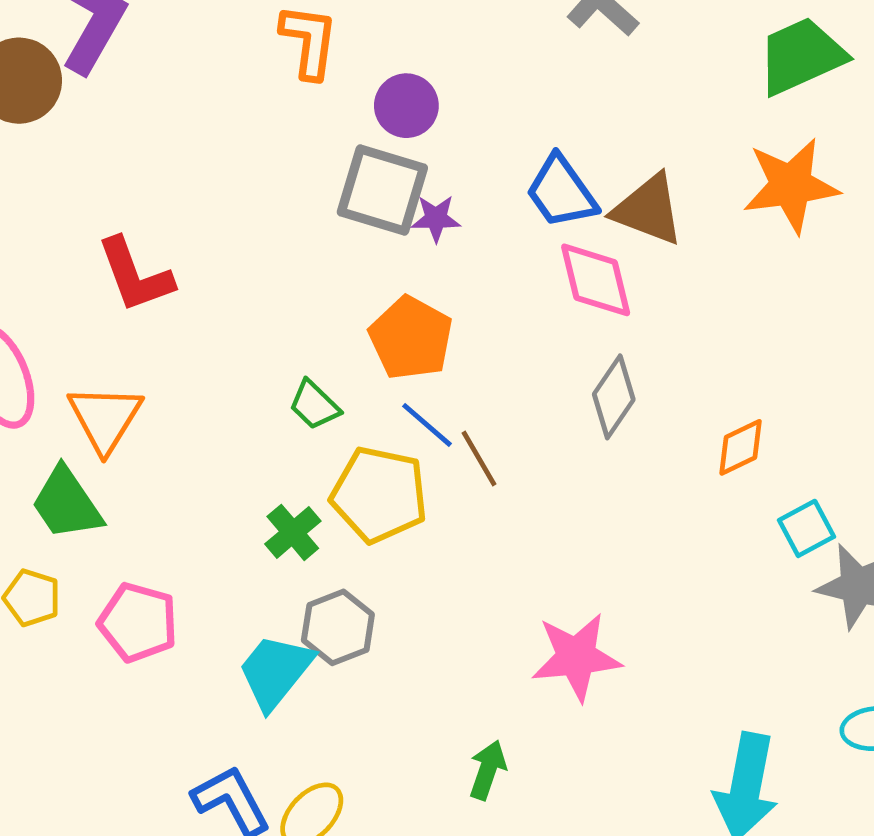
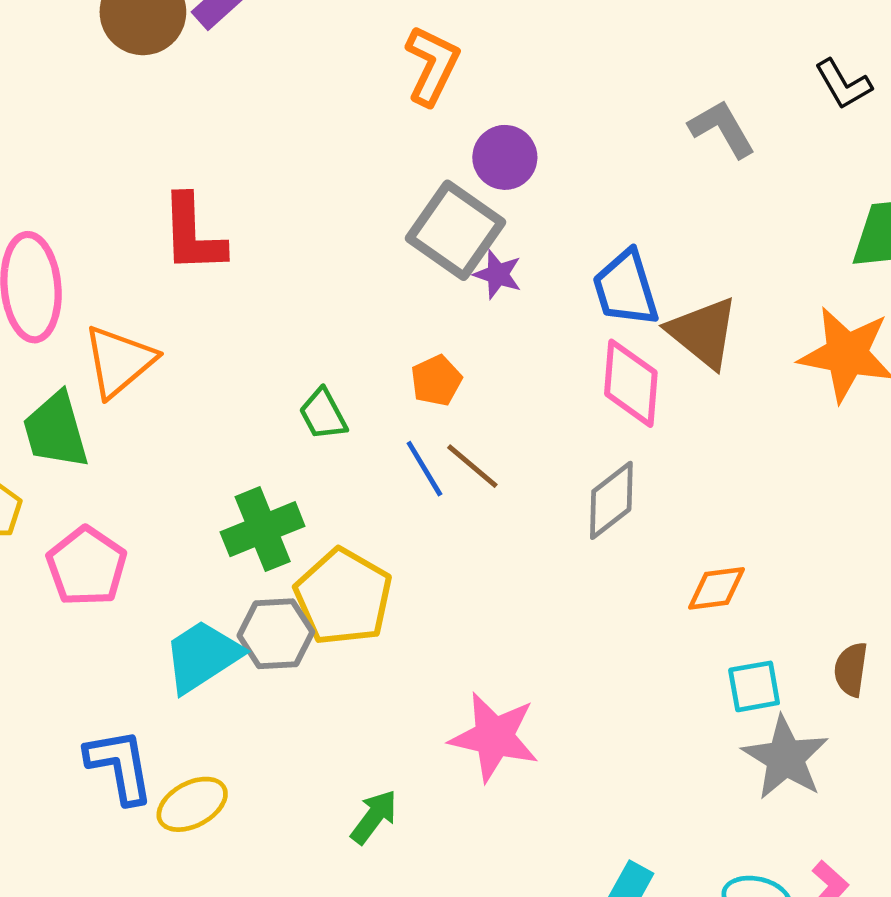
orange pentagon: (411, 338) -> (436, 381), size x0.6
brown line: (479, 459) -> (472, 466), moved, turned -38
yellow pentagon: (379, 495) -> (343, 597), moved
green cross: (293, 532) -> (263, 529), size x1.4

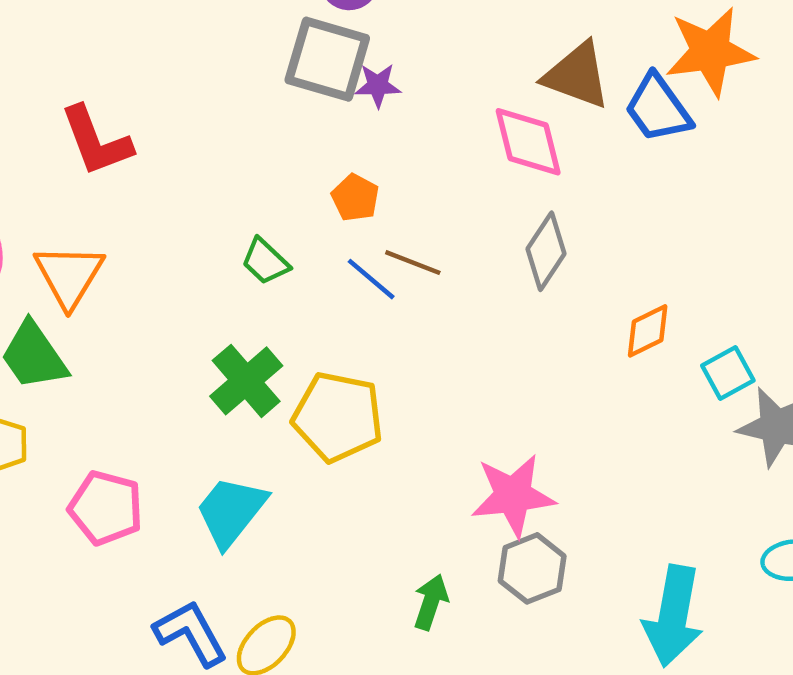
blue trapezoid: (626, 288) -> (658, 108), moved
pink pentagon: (87, 566) -> (106, 508), moved
orange diamond: (717, 588) -> (648, 331), moved
gray hexagon: (276, 634) -> (532, 568), moved

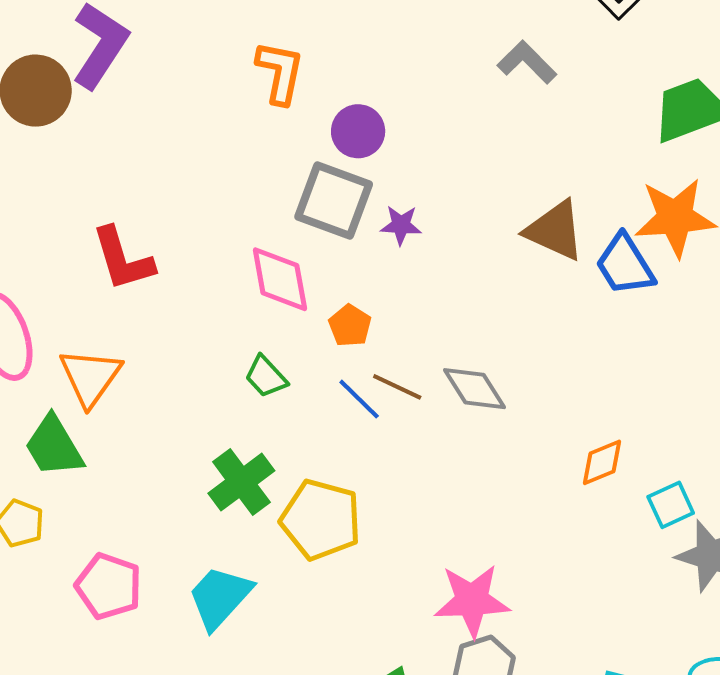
purple star: (378, 85) -> (401, 225), moved
pink diamond: (528, 142) -> (280, 279), moved
gray diamond: (546, 251) -> (475, 389), moved, turned -70

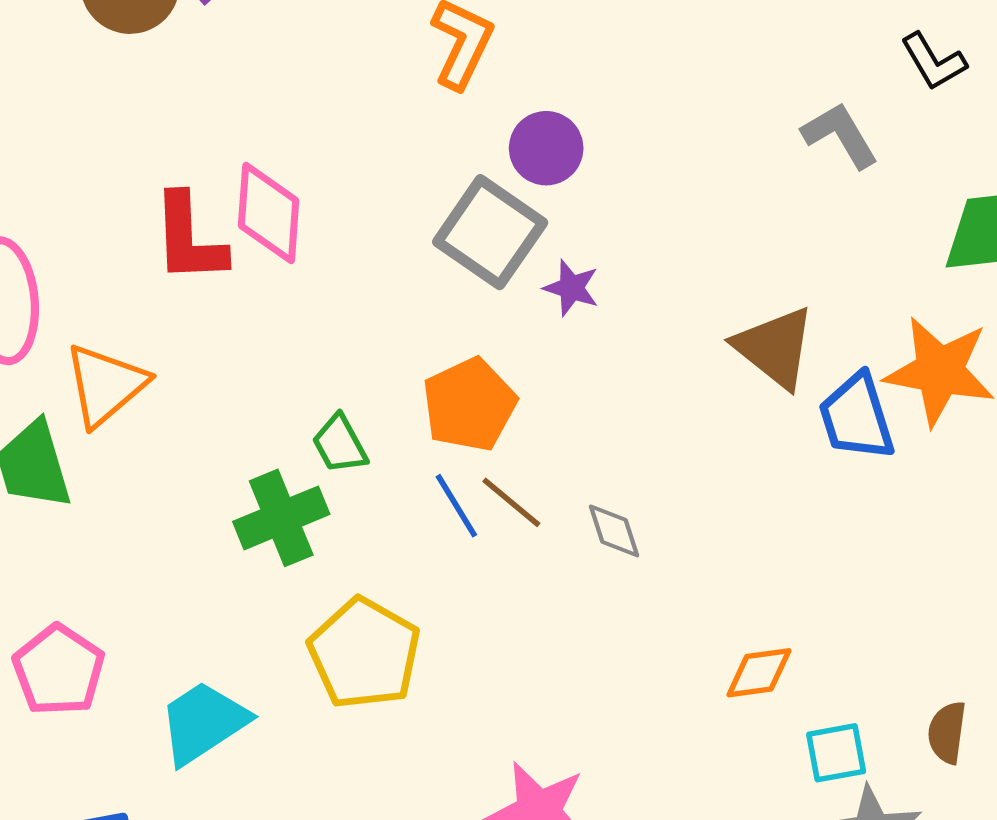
gray L-shape: (527, 62) -> (840, 135), moved
pink diamond: (280, 279) -> (269, 213), moved
orange pentagon: (350, 326) -> (469, 405), size x1.6
gray diamond: (475, 389) -> (614, 531), size x0.7
green cross: (241, 482) -> (281, 518), moved

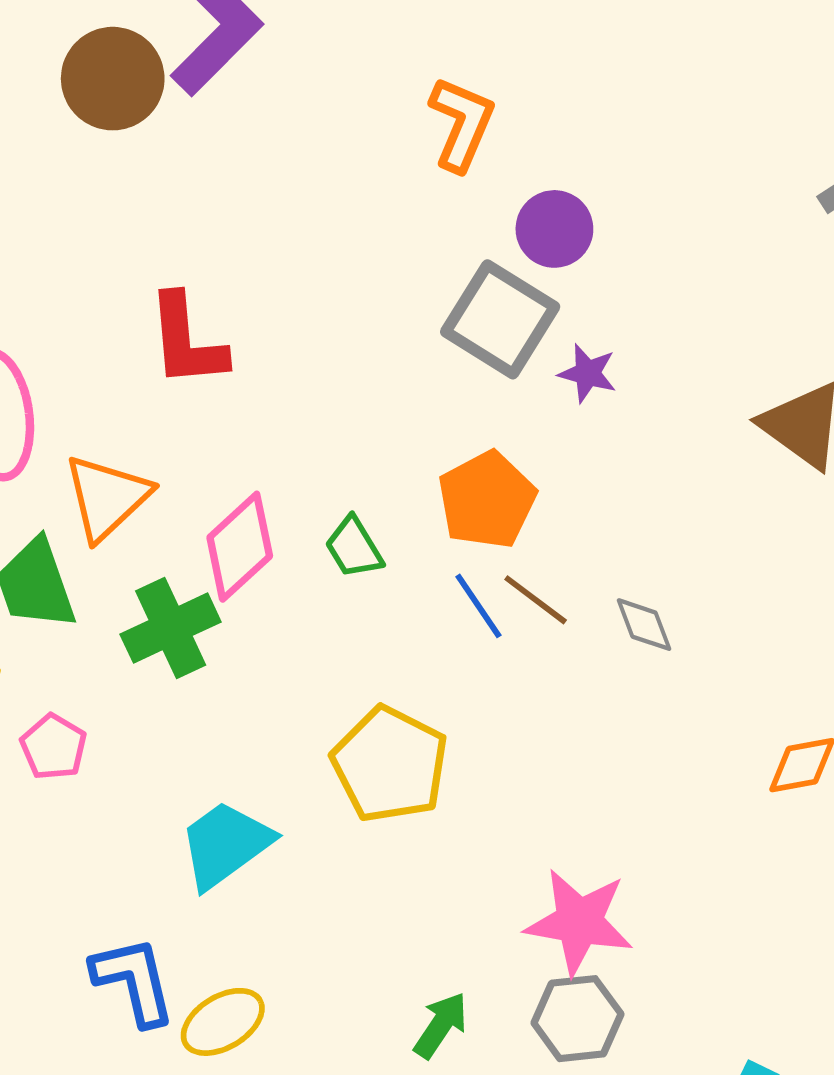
pink diamond: (269, 213) -> (240, 547), moved, turned 46
green cross: (281, 518) -> (171, 628), moved
pink pentagon: (59, 670) -> (54, 747), moved, size x0.7

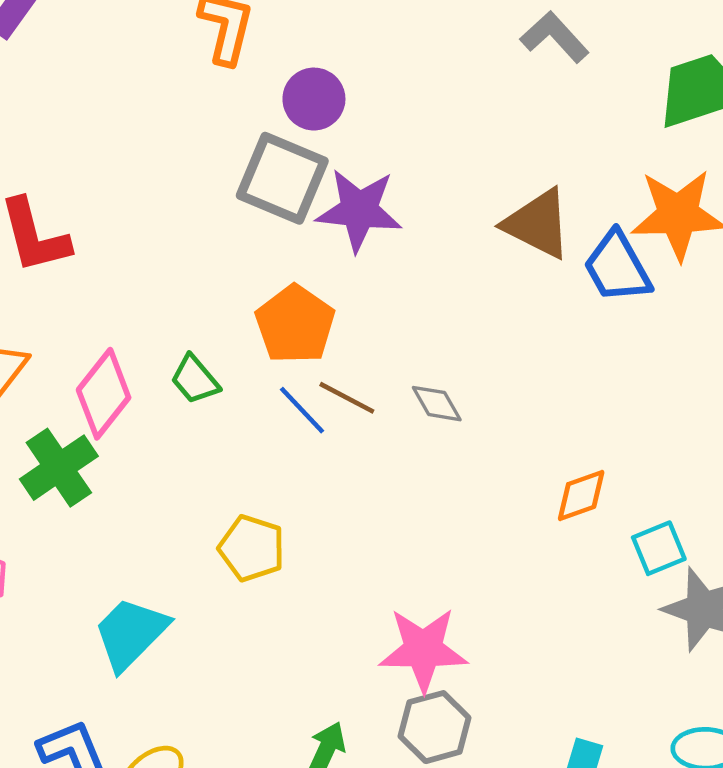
purple star: (588, 373) -> (359, 210), size x1.8
yellow pentagon: (390, 764) -> (252, 548), size x0.7

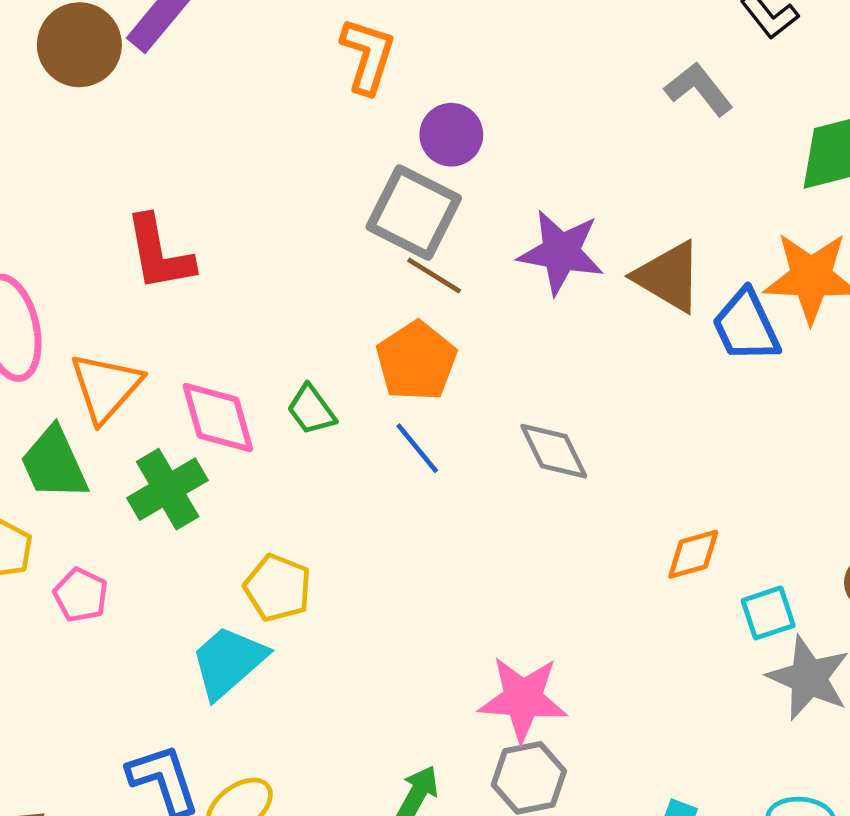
purple star: (359, 210) -> (561, 252), moved
pink diamond: (104, 394) -> (218, 418), turned -58
brown line: (347, 398) -> (434, 276), moved
gray diamond: (437, 404) -> (554, 451), size x1.4
yellow pentagon: (252, 548) -> (278, 588), moved

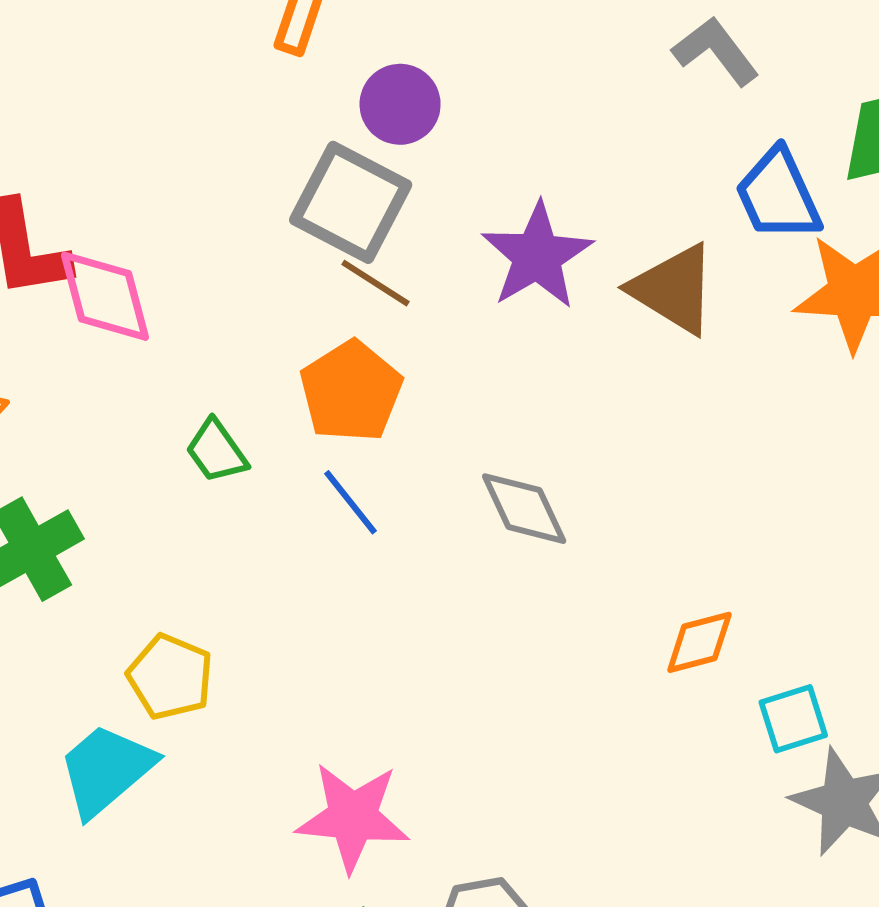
purple star: (561, 252) -> (537, 256), turned 30
blue trapezoid: (746, 326) -> (778, 195), moved
pink diamond: (218, 418) -> (105, 296), moved
pink star: (523, 699) -> (353, 817), moved

